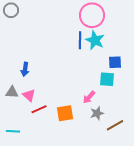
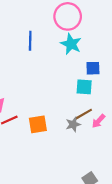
blue line: (80, 40) -> (30, 41), moved
pink arrow: (89, 97) -> (98, 121), moved
brown line: (115, 125) -> (83, 114), moved

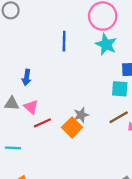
orange square: (38, 124) -> (72, 127), turned -36
gray star: (73, 124) -> (81, 115), moved

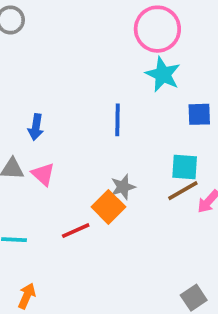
blue line: (64, 41) -> (117, 120), moved
cyan square: (120, 89) -> (185, 167), moved
red line: (42, 123) -> (76, 231), moved

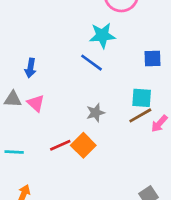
cyan star: (163, 74) -> (102, 35), moved, turned -30
blue line: (117, 120) -> (91, 63), turned -55
orange square: (108, 207) -> (83, 145), moved

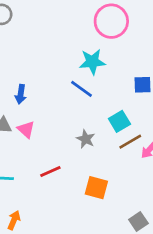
cyan square: (142, 98) -> (119, 121), moved, turned -35
gray star: (96, 113) -> (86, 139), turned -30
orange square: (83, 145) -> (96, 188), moved, turned -30

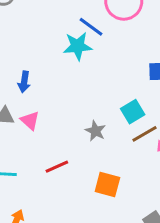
cyan star: (92, 62) -> (78, 46), moved
blue line: (82, 89) -> (91, 27), moved

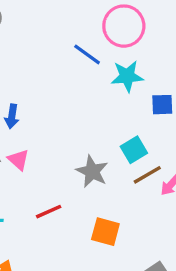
cyan star: (78, 46) -> (127, 76), moved
gray star: (95, 131) -> (92, 171), size x1.4

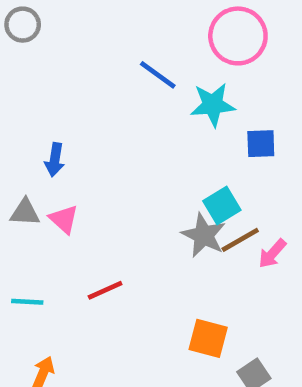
pink circle: (124, 26) -> (238, 36), moved
gray star: (92, 171) -> (204, 235), moved
orange square: (105, 232) -> (208, 338), moved

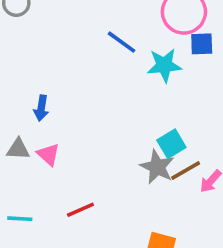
blue square: (261, 144) -> (202, 44), moved

